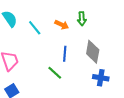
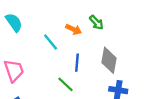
green arrow: (82, 19) -> (96, 22), turned -40
cyan line: (35, 28) -> (51, 42), moved

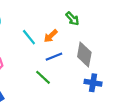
orange arrow: (74, 29) -> (51, 36), moved, turned 112
blue line: (77, 63) -> (54, 57), turned 63

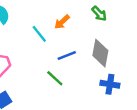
green arrow: (72, 19) -> (99, 14), moved
orange arrow: (51, 36) -> (62, 22), moved

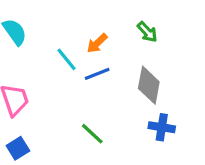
blue line: (67, 56) -> (97, 74), moved
green line: (55, 78) -> (92, 134), moved

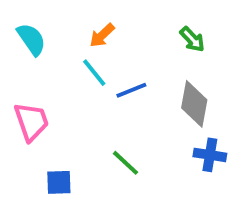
orange arrow: (97, 43) -> (102, 35), moved
blue square: (18, 148) -> (59, 182), moved, turned 30

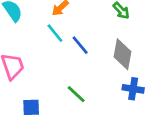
blue line: (131, 90) -> (80, 45), turned 72

